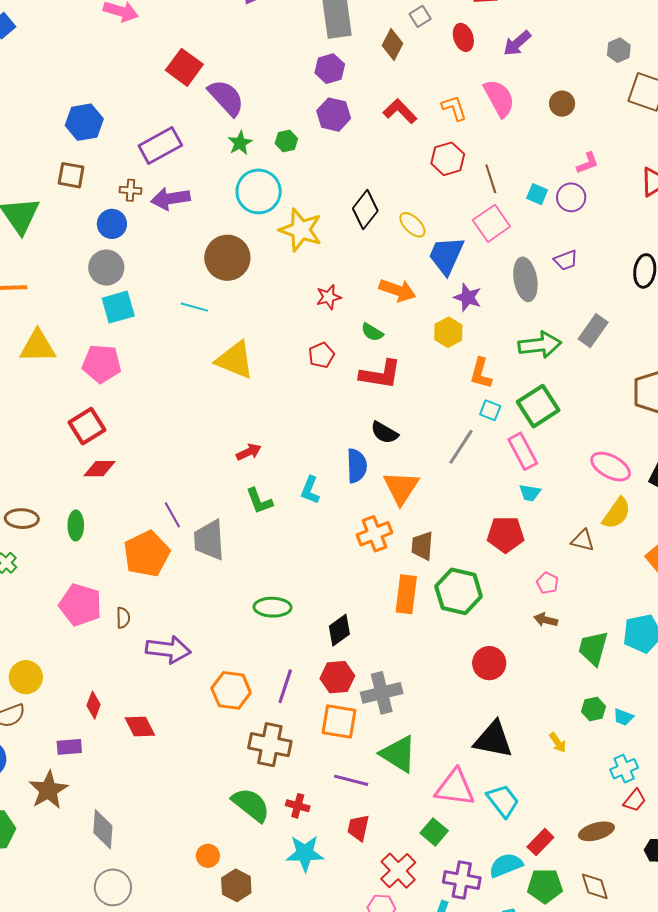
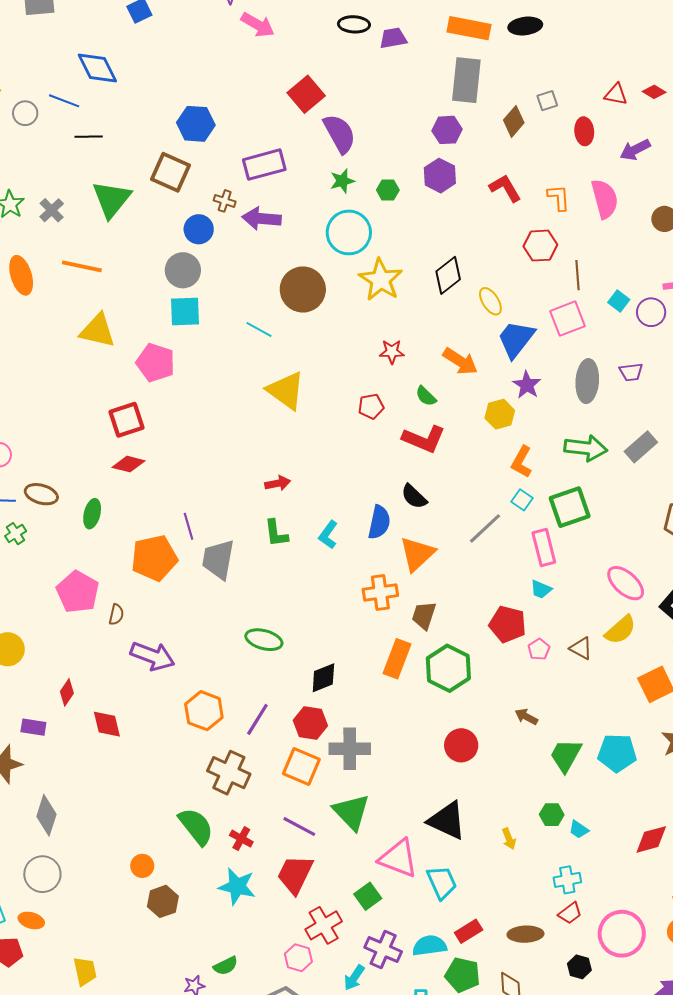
brown square: (71, 175) -> (170, 172), size x1.4
pink pentagon: (547, 583) -> (539, 649), moved
red trapezoid: (358, 828) -> (295, 874), size x1.5

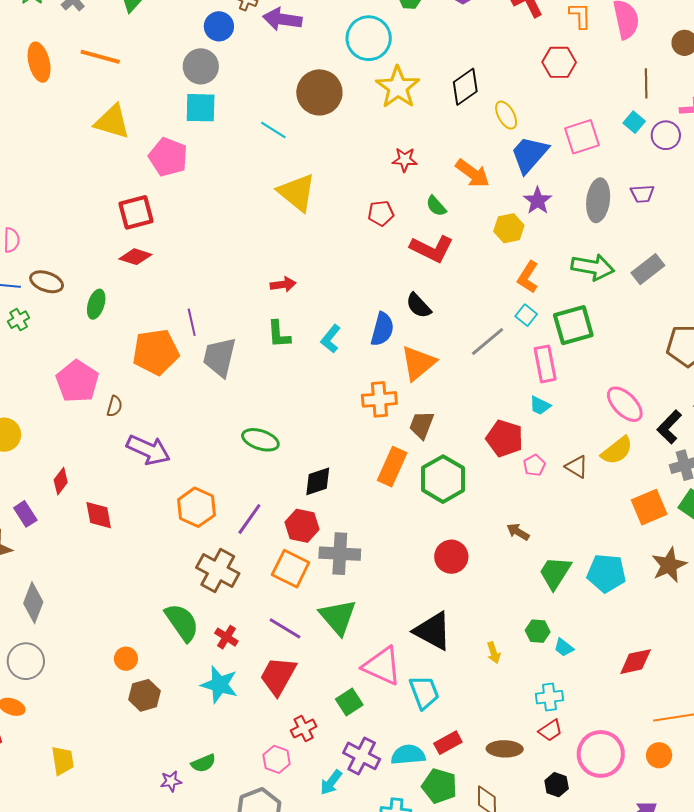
brown line: (577, 275) -> (646, 83), moved
purple rectangle: (33, 727) -> (25, 514), turned 45
red cross: (324, 925) -> (304, 729), size x0.7

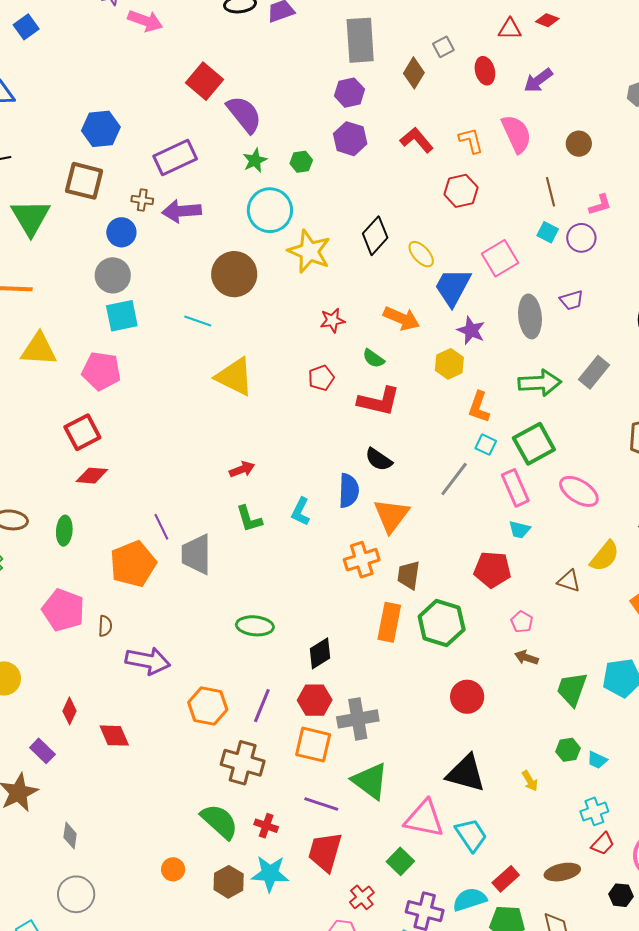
pink ellipse: (625, 404) -> (579, 491), moved
pink pentagon: (534, 465) -> (522, 622), moved
gray diamond: (33, 603) -> (70, 836), size x0.7
brown hexagon: (145, 695) -> (229, 882), moved

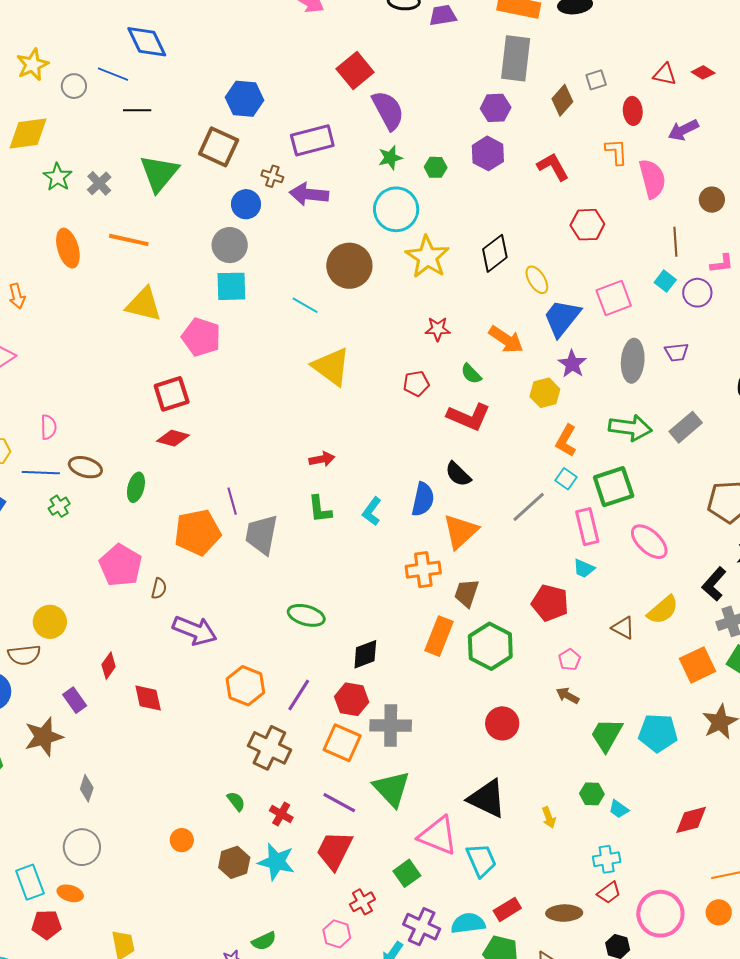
orange L-shape: (471, 141) -> (616, 152), moved
green semicircle: (219, 821) -> (236, 801), size x0.5

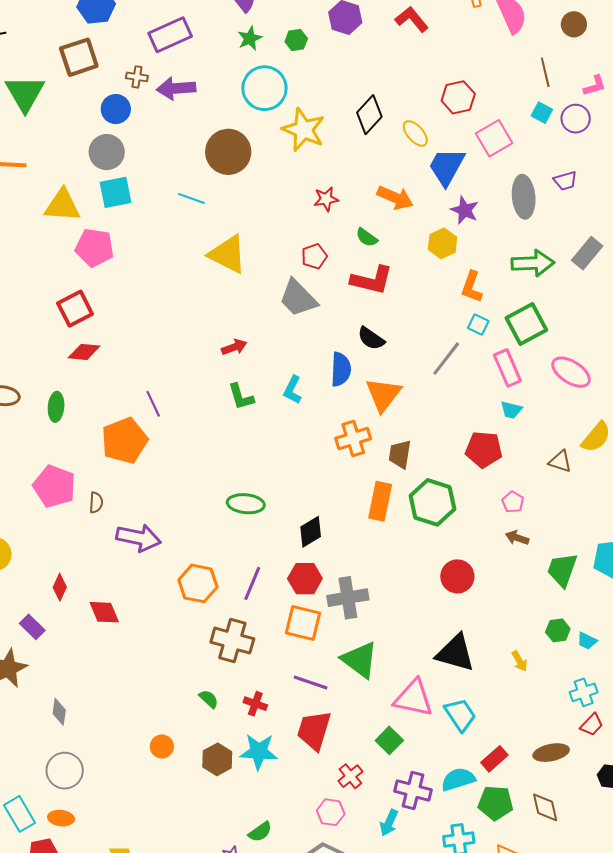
brown square: (219, 147) -> (79, 57), turned -33
red hexagon: (587, 225) -> (458, 97), moved
yellow triangle: (144, 304) -> (62, 205), moved
gray trapezoid: (262, 535) -> (298, 298), moved, turned -45

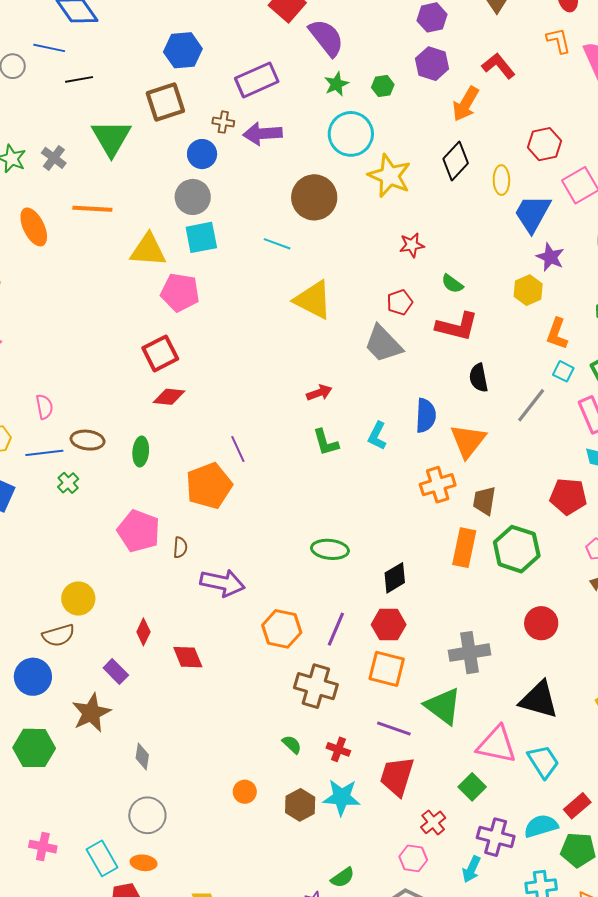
yellow ellipse: (415, 133) -> (501, 180), turned 40
orange arrow: (395, 198) -> (466, 104), moved, turned 96
black semicircle: (371, 338) -> (479, 378), moved, turned 44
gray cross: (348, 598) -> (469, 653), moved

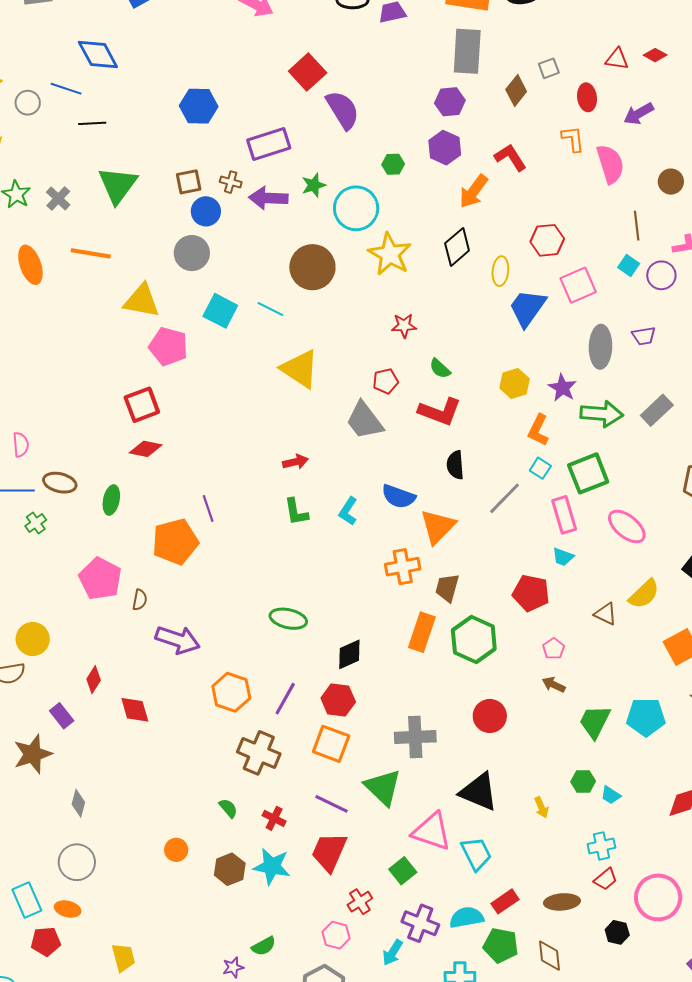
green star: (336, 84) -> (314, 185), moved
brown square: (165, 102) -> (189, 182), moved, size x0.7
cyan square: (201, 237) -> (220, 311), moved, turned 32
purple star: (550, 257) -> (562, 388), moved
blue semicircle: (426, 416) -> (399, 497), turned 100

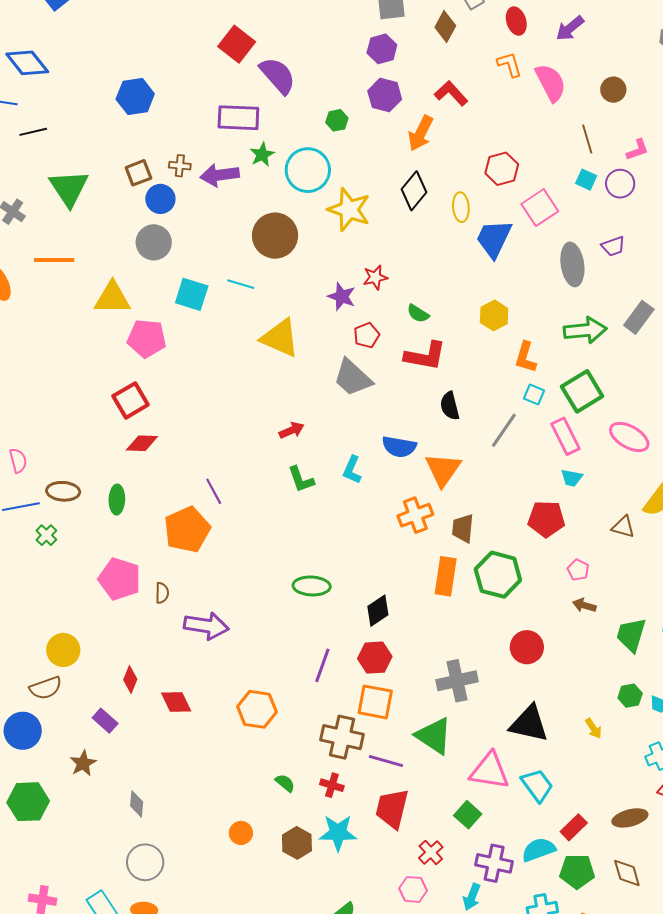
purple rectangle: (269, 144) -> (238, 118), moved, turned 30
purple star: (562, 388) -> (342, 296), moved
orange hexagon: (231, 692) -> (257, 709), moved
brown cross: (259, 753) -> (342, 737), moved
brown star: (33, 754) -> (83, 763), size x0.7

